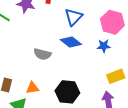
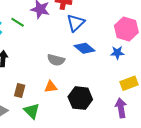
blue triangle: (74, 17) -> (76, 23), moved
orange triangle: (32, 88) -> (51, 87), moved

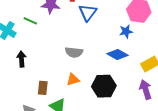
blue diamond: (85, 48) -> (118, 54), moved
blue star: (117, 53) -> (126, 31), moved

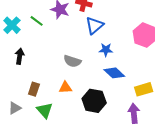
blue star: (126, 31) -> (106, 50), moved

